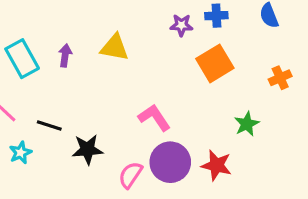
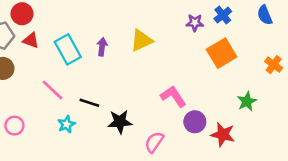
blue cross: (216, 16) -> (223, 15), turned -36
yellow triangle: (115, 47) -> (141, 40), turned -35
orange cross: (280, 78) -> (274, 65), turned -30
purple circle: (170, 162) -> (195, 122), moved, size x0.7

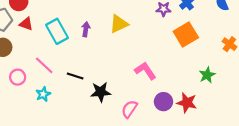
purple circle: (195, 122) -> (163, 102), moved
cyan star: (66, 124) -> (43, 94), moved
pink circle: (14, 126) -> (18, 77), moved

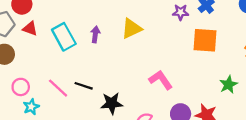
orange square: (186, 35) -> (205, 40), turned 35
pink line: (44, 65) -> (58, 88), moved
cyan star: (43, 94) -> (31, 107), moved

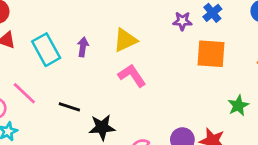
pink L-shape: (161, 80) -> (132, 76), moved
pink line: (58, 88) -> (24, 93), moved

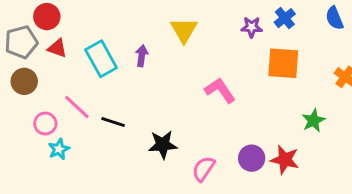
yellow triangle: (125, 40) -> (184, 30), moved, turned -35
pink L-shape: (132, 76) -> (220, 90), moved
black line: (69, 107) -> (113, 122), moved

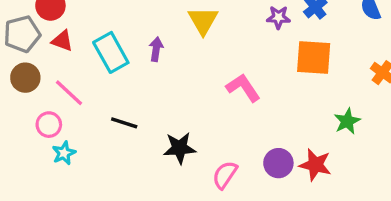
pink line: (77, 107) -> (69, 93), moved

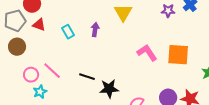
cyan rectangle: (111, 52) -> (68, 32), size x0.6
orange square: (314, 58) -> (178, 55), moved
pink line: (69, 93) -> (52, 71), moved
black line: (124, 123) -> (87, 77), moved

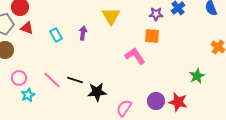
orange square: (178, 55) -> (152, 36), moved, size x0.7
pink line: (52, 71) -> (52, 80), moved

